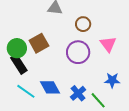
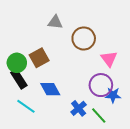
brown circle: (83, 24) -> (84, 38), size x1.5
purple circle: (78, 52) -> (101, 85), moved
blue diamond: (50, 87) -> (50, 89), moved

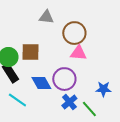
brown square: (39, 58) -> (30, 52), turned 30
pink triangle: (109, 59) -> (78, 53), moved, turned -48
purple circle: (101, 85) -> (64, 79), moved

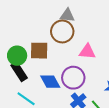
gray triangle: (46, 17) -> (67, 15), moved
brown circle: (74, 33) -> (62, 31), moved

